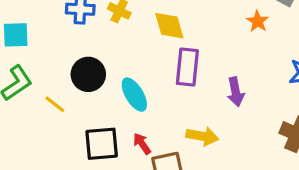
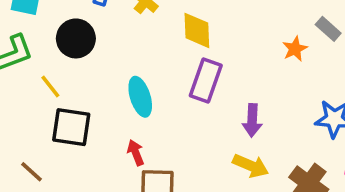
black circle: (88, 74) -> (76, 38), moved
yellow arrow: (202, 136) -> (251, 166), moved
black square: (102, 144) -> (71, 127), moved

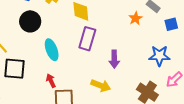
black circle: (76, 38) -> (30, 21), moved
yellow arrow: (251, 166) -> (101, 85), moved

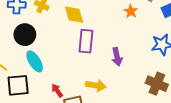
cyan ellipse: (52, 50) -> (35, 61), moved
yellow arrow: (101, 85) -> (96, 85), moved

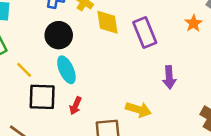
yellow diamond: (74, 15) -> (107, 22), moved
purple rectangle: (86, 41) -> (145, 32), moved, turned -35
red arrow: (57, 91) -> (76, 106), moved, turned -128

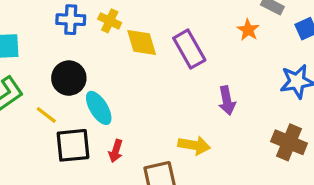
black circle: (59, 35) -> (69, 78), moved

